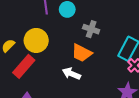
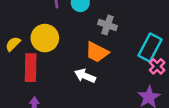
red rectangle: (24, 66) -> (31, 68), turned -40

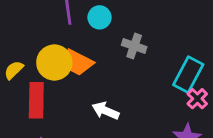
orange trapezoid: (97, 52) -> (78, 63), moved

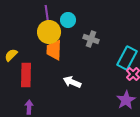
yellow circle: (54, 63) -> (49, 32), moved
orange trapezoid: (78, 63) -> (54, 50), turned 65

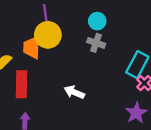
cyan circle: (68, 20) -> (97, 21), moved
orange trapezoid: (54, 50) -> (32, 47), moved

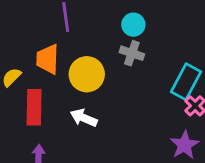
yellow circle: (48, 35) -> (87, 74), moved
white arrow: (74, 92) -> (84, 118), moved

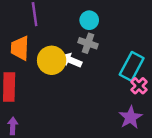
white arrow: (84, 118) -> (71, 60), moved

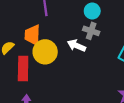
yellow circle: (52, 60) -> (45, 52), moved

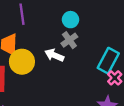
gray cross: (91, 31) -> (69, 40), turned 35

